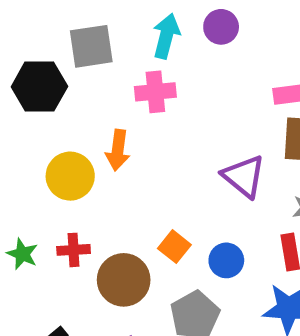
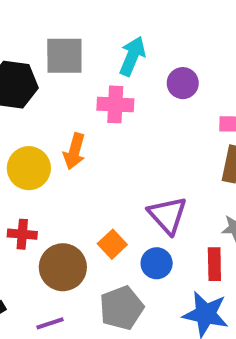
purple circle: (221, 27) -> (183, 83), moved
purple triangle: (244, 176) -> (168, 215), moved

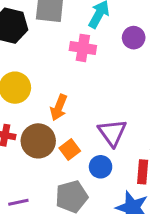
orange arrow: (74, 151) -> (59, 107), moved
brown circle: (63, 267) -> (38, 141), moved

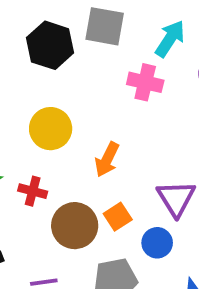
brown circle: (38, 141) -> (75, 226), moved

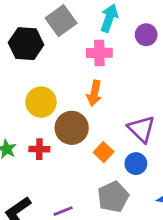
gray square: (105, 26) -> (61, 21), turned -32
orange arrow: (107, 159) -> (94, 93), moved
brown circle: (75, 226) -> (72, 128), moved

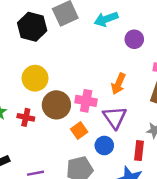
cyan arrow: (109, 18) -> (106, 19), turned -140
pink cross: (99, 53) -> (86, 101), moved
orange arrow: (94, 93) -> (118, 84), moved

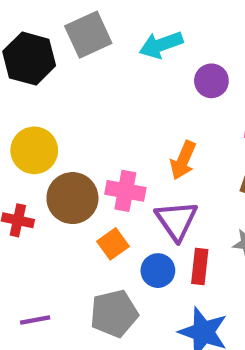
red rectangle: (139, 151) -> (200, 266), moved

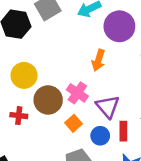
purple circle: (211, 81) -> (119, 26), size x1.6
orange arrow: (183, 160) -> (98, 60), moved
pink cross: (125, 191) -> (77, 93), turned 30

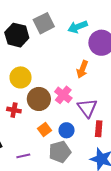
orange square: (74, 123) -> (44, 130), moved
blue circle: (100, 136) -> (67, 130), moved

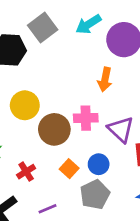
pink cross: (63, 95) -> (86, 118), turned -30
red cross: (14, 110) -> (26, 172), moved, turned -32

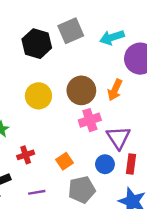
pink cross: (86, 118) -> (90, 120), turned -30
brown circle: (54, 129) -> (81, 90), moved
blue circle: (99, 164) -> (105, 164), moved

